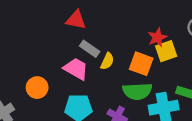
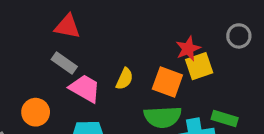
red triangle: (76, 20) -> (67, 26), moved
gray rectangle: (90, 49) -> (64, 63), moved

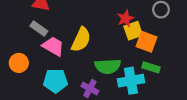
yellow semicircle: (125, 79) -> (81, 40), size x1.6
orange square: (167, 82) -> (147, 42), moved

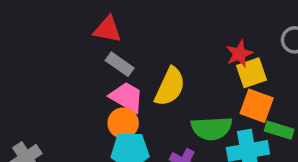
gray rectangle: (39, 28) -> (120, 64), moved
orange square: (147, 42) -> (257, 106), moved
orange circle: (19, 63) -> (123, 123), moved

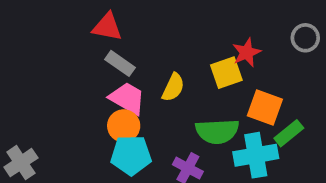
yellow square: (251, 73) -> (226, 73), moved
yellow semicircle: (170, 87) -> (173, 87), size x0.7
green rectangle: (279, 130) -> (289, 133), turned -56

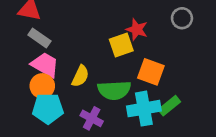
red star: (247, 52) -> (137, 29), turned -30
yellow semicircle: (173, 87) -> (80, 76), moved
green rectangle: (289, 133) -> (169, 106), moved

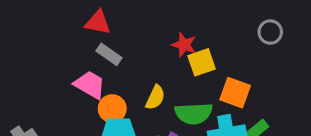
red star: (137, 29) -> (184, 45), moved
pink trapezoid: (45, 65) -> (90, 85), moved

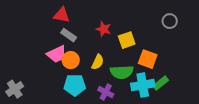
red star: (184, 45) -> (104, 29), moved
pink trapezoid: (90, 85) -> (57, 54), turned 125
orange circle: (112, 109) -> (71, 60), moved

